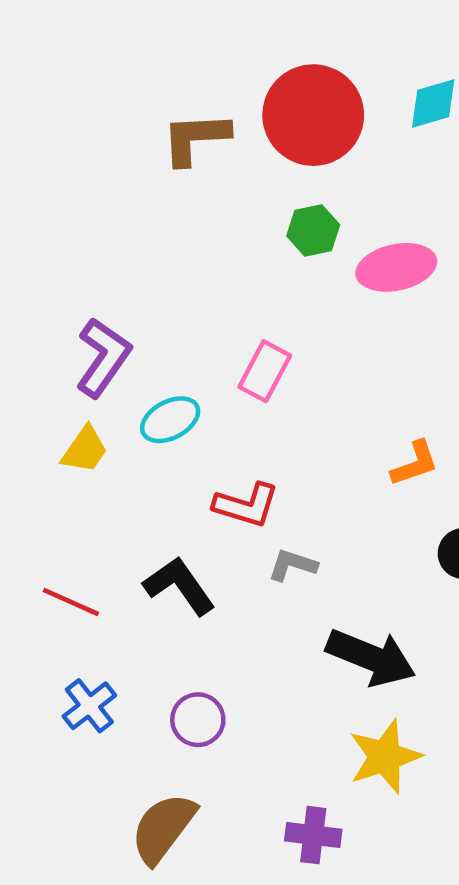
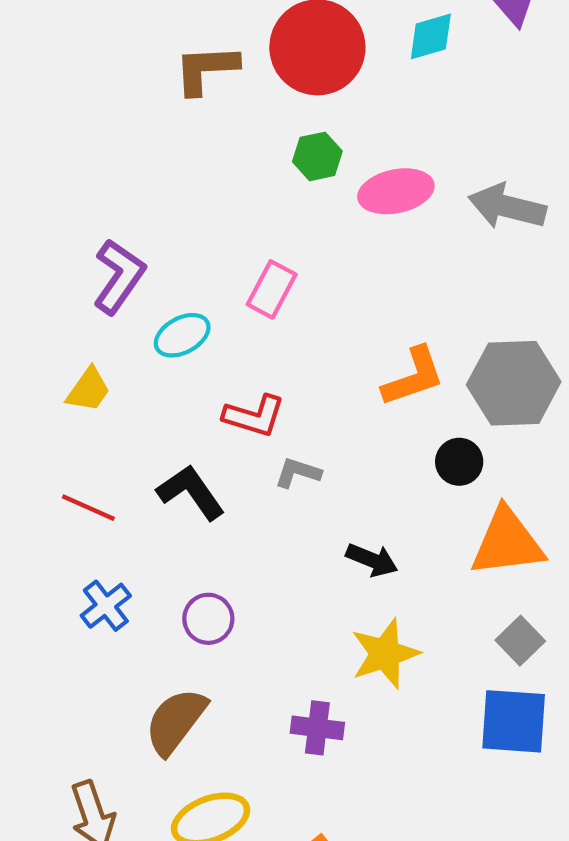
yellow trapezoid: (85, 450) -> (88, 390), moved
orange L-shape: (415, 464) -> (413, 377), size x1.4
black arrow: (371, 657) -> (372, 560), size x0.6

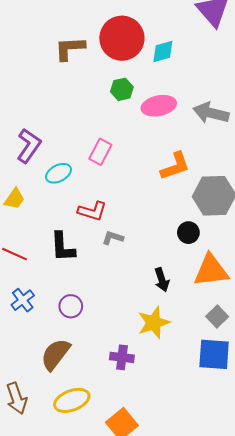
cyan diamond: (431, 36) -> (163, 51), moved
orange L-shape: (413, 377) -> (175, 166), moved
black L-shape: (191, 492) -> (63, 247), turned -148
black arrow: (372, 560) -> (162, 280), moved, turned 50

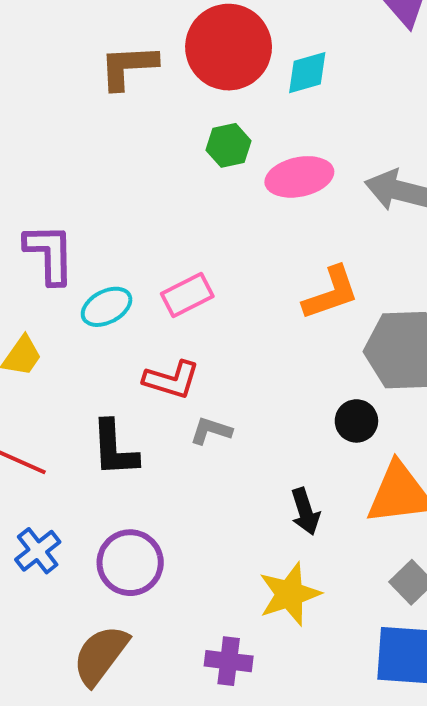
purple L-shape: (29, 146) -> (49, 254), turned -36
pink rectangle: (100, 152) -> (187, 295), moved, turned 35
purple circle: (71, 306) -> (130, 563), size x1.4

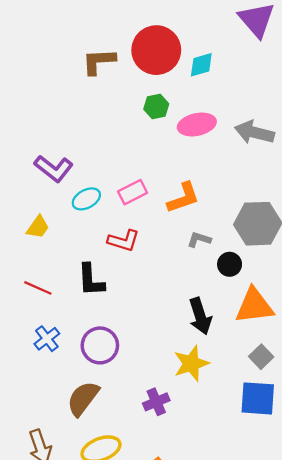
purple L-shape: (49, 254) -> (54, 168), turned 129
orange L-shape: (331, 293) -> (183, 198), moved
gray L-shape: (211, 431) -> (199, 239), moved
black arrow: (305, 511) -> (200, 316), size x1.4
purple cross: (229, 661) -> (156, 402), turned -30

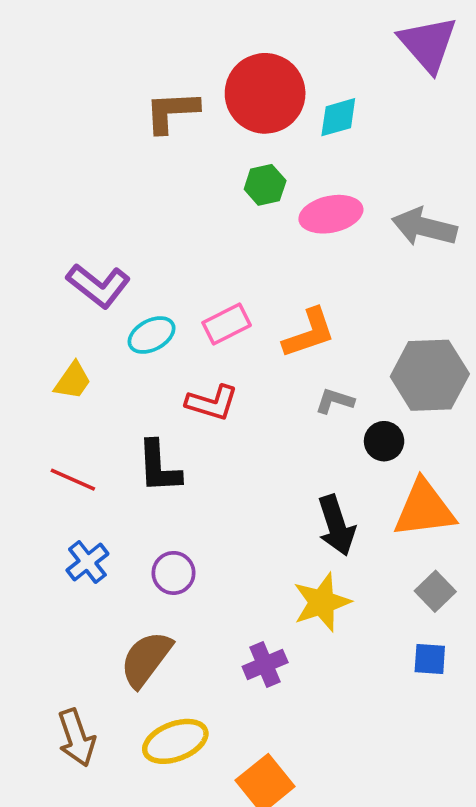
purple circle: (100, 345) -> (174, 573), size x0.7
blue square: (258, 398) -> (430, 659), size x0.6

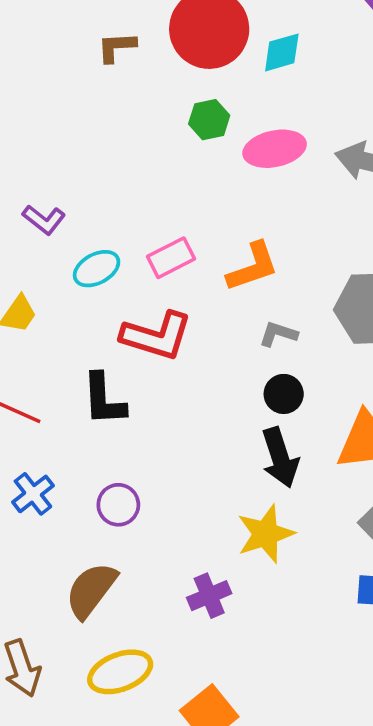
brown L-shape: (172, 112) -> (117, 47), size x0.7
purple L-shape: (98, 286) -> (44, 220), size x0.7
red L-shape: (212, 403) -> (156, 336), size x1.4
black circle: (384, 441) -> (284, 394), moved

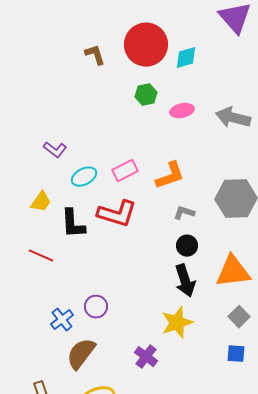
brown L-shape: (117, 47) -> (95, 55), turned 75
pink ellipse: (275, 149) -> (182, 111), size x0.7
black L-shape: (104, 399) -> (73, 224), moved
blue cross: (33, 494) -> (62, 320), moved
purple cross: (209, 596) -> (146, 357), turned -30

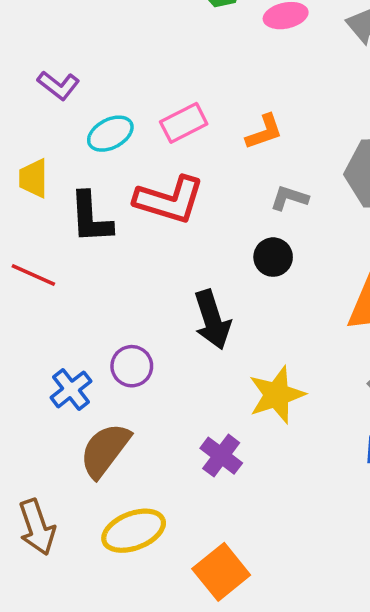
orange L-shape: (170, 176) -> (264, 132), size x0.7
yellow trapezoid: (41, 202) -> (33, 178), turned 145
black circle: (187, 246) -> (273, 257), moved
black arrow: (185, 281) -> (212, 320), moved

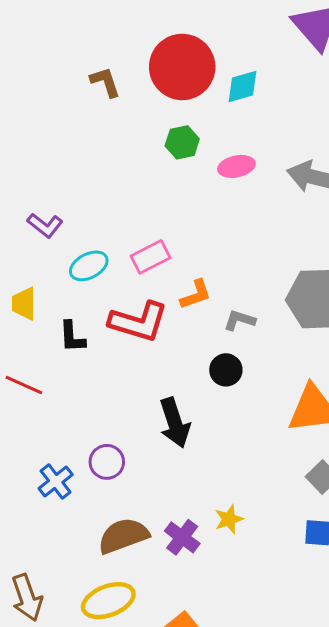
orange L-shape: (264, 132) -> (196, 295), moved
black L-shape: (91, 218) -> (72, 337), size x0.7
yellow star: (277, 395) -> (229, 519), moved, size x0.6
brown semicircle: (105, 450) -> (123, 536), moved, turned 33

